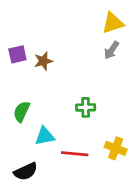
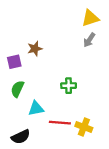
purple square: (17, 54) -> (14, 62), moved
yellow cross: (116, 148) -> (84, 127), moved

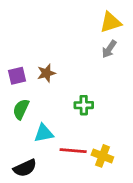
brown star: (35, 49) -> (46, 73), moved

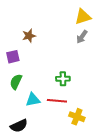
brown star: (46, 73) -> (29, 36), moved
red line: (73, 151) -> (57, 101), moved

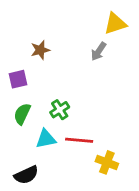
gray arrow: (82, 37) -> (99, 51), moved
green cross: (63, 79) -> (60, 110), moved, turned -32

